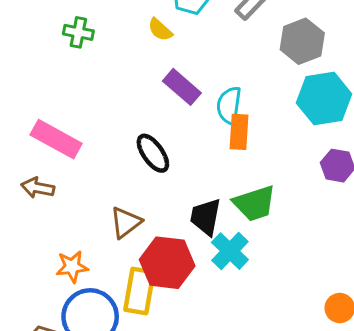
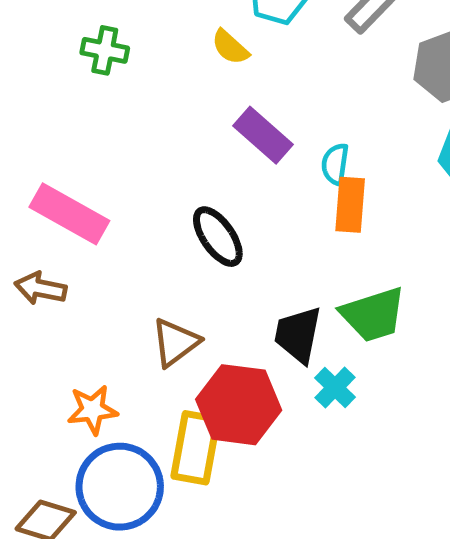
cyan semicircle: (229, 105) -> (335, 164), size x0.7
cyan cross: (230, 251) -> (335, 387), size x0.7

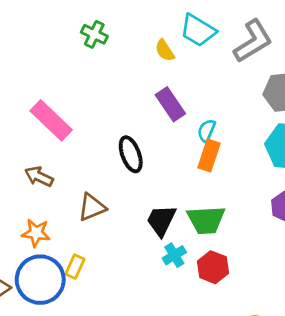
brown arrow: (41, 288) -> (39, 177), moved
red hexagon: (239, 405) -> (213, 267), moved, size x0.7
yellow rectangle: (196, 448) -> (75, 267), moved, size x0.6

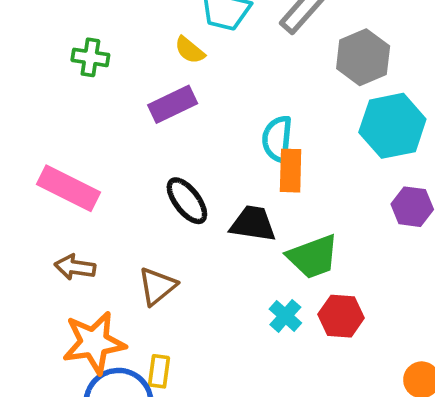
purple rectangle: (170, 104) -> (173, 104), moved, turned -64
cyan semicircle: (206, 131) -> (277, 139), size x1.4
black trapezoid: (161, 220) -> (253, 224), moved, turned 90
orange star: (36, 233) -> (94, 343), size x1.6

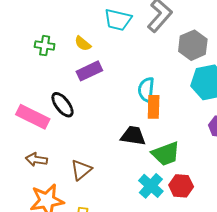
yellow semicircle: (190, 50) -> (83, 44), moved
black ellipse: (187, 201) -> (62, 105), moved
cyan cross: (285, 316) -> (151, 186), size x1.4

